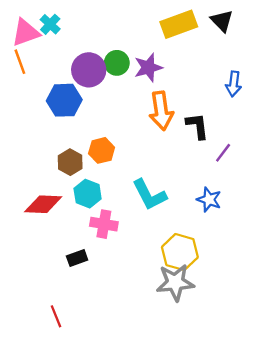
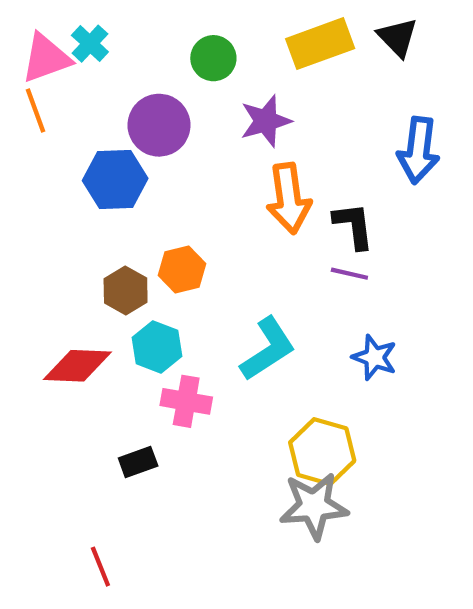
green circle: (117, 63) -> (213, 58), moved
blue arrow: (234, 84) -> (418, 150), size x1.4
purple line: (223, 153) -> (349, 274), moved, turned 66
cyan L-shape: (149, 195) -> (268, 349), turned -96

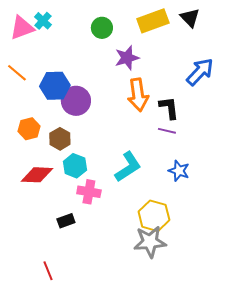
orange line: (36, 111) -> (17, 73), moved, turned -30
purple circle: (159, 125) -> (76, 101), moved
blue arrow: (418, 150) -> (200, 72), turned -144
orange hexagon: (182, 270) -> (29, 129), moved

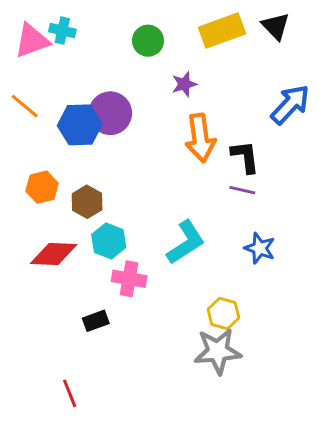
cyan cross: (43, 21) -> (62, 30), turned -30
purple star: (127, 58) -> (184, 84), size x0.7
purple circle: (76, 101) -> (110, 113), moved
yellow hexagon: (154, 216) -> (223, 314), size x0.7

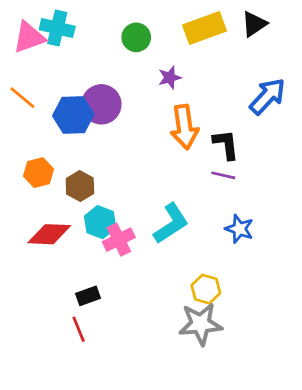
black triangle: (276, 26) -> (254, 24), turned 40
cyan cross: (62, 30) -> (57, 28), size x1.4
pink cross: (129, 279) -> (119, 240), moved, turned -36
red line: (70, 393) -> (79, 329), moved

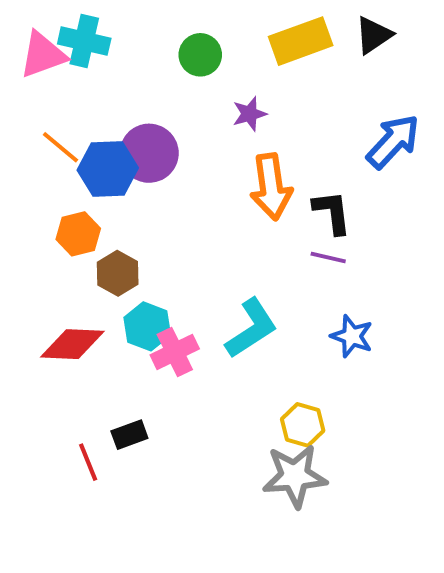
orange line: (22, 98) -> (61, 147), moved
orange hexagon: (38, 173) -> (78, 234), moved
red line: (79, 329) -> (88, 462), moved

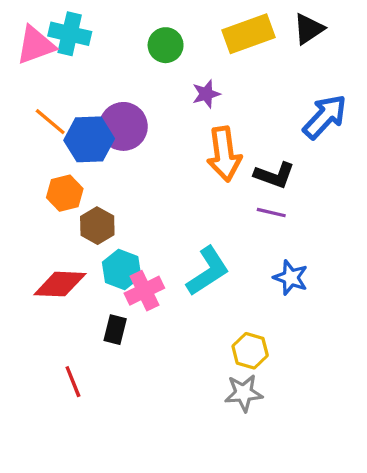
black L-shape: (332, 212) -> (274, 175), turned 117
black rectangle: (129, 435) -> (115, 330), moved, turned -56
gray star: (295, 476) -> (244, 393), size x0.7

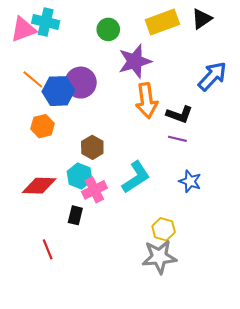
purple star: (206, 94) -> (135, 61), size x1.8
brown hexagon: (97, 226) -> (92, 147), moved
gray star: (244, 393) -> (159, 257), size x1.4

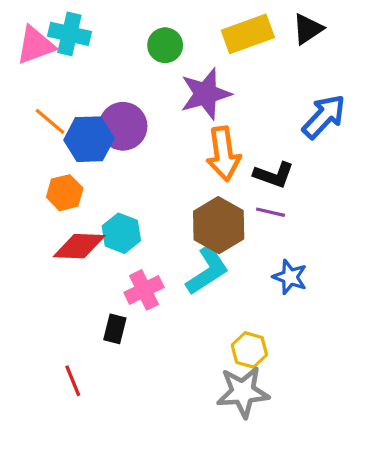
brown hexagon: (92, 147) -> (219, 225), moved, size x1.5
cyan hexagon: (80, 176) -> (121, 233), moved
red diamond: (39, 186) -> (79, 246), moved

